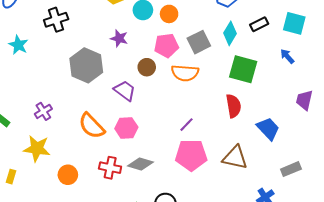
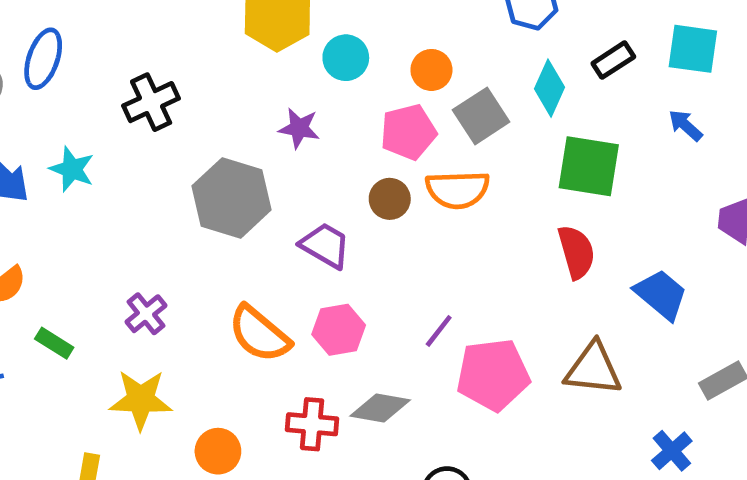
orange circle: (169, 14) -> (431, 70), moved
brown circle: (147, 67) -> (390, 199), moved
purple line: (186, 125) -> (439, 331), moved

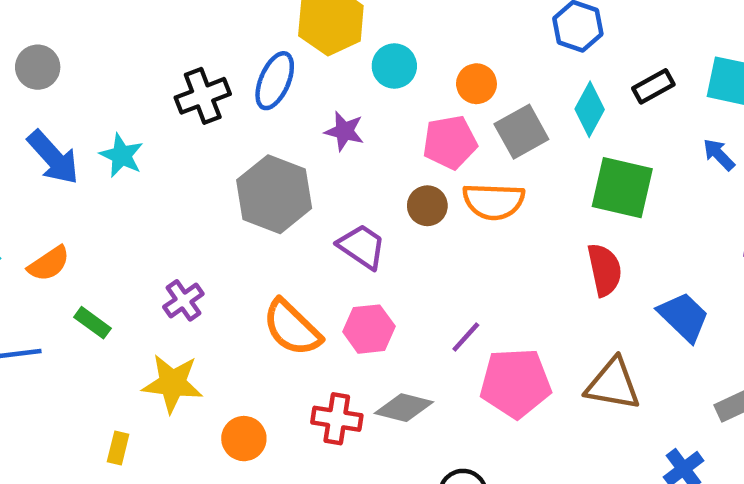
blue ellipse: (43, 59) -> (275, 81), moved

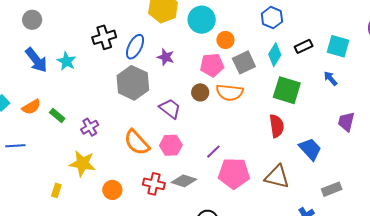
cyan circle: (394, 66) -> (202, 20), moved, size x1.4
blue ellipse: (275, 81) -> (135, 47), moved
green rectangle: (93, 323) -> (57, 115), moved

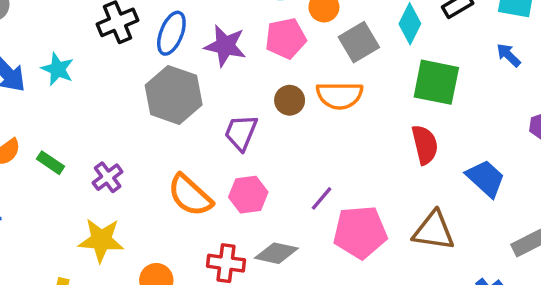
purple star: (166, 57) -> (225, 46), size x1.4
pink pentagon: (212, 65) -> (286, 38), moved
purple trapezoid: (170, 109) -> (241, 133), turned -100

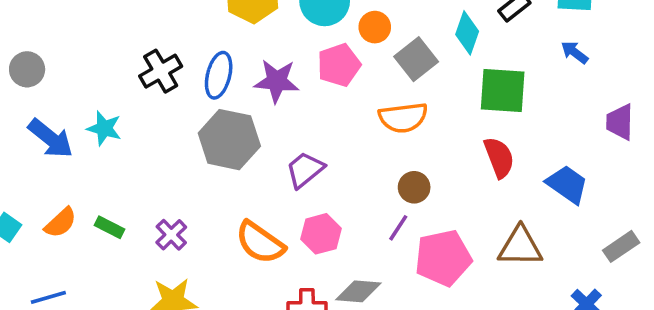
brown circle: (290, 100) -> (414, 187), moved
purple trapezoid: (241, 133) -> (305, 170), turned 36

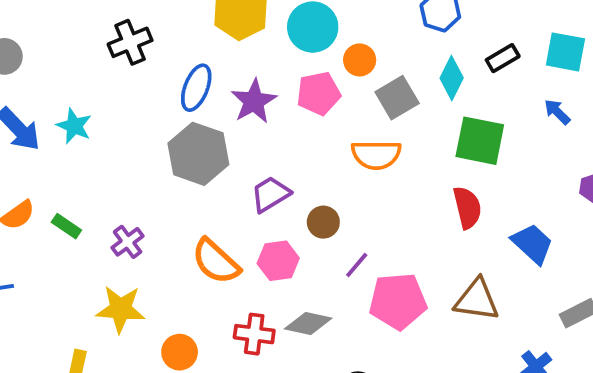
black cross: (161, 71) -> (130, 42), moved
purple star: (277, 81) -> (254, 101), turned 30
brown circle: (414, 187) -> (323, 222), moved

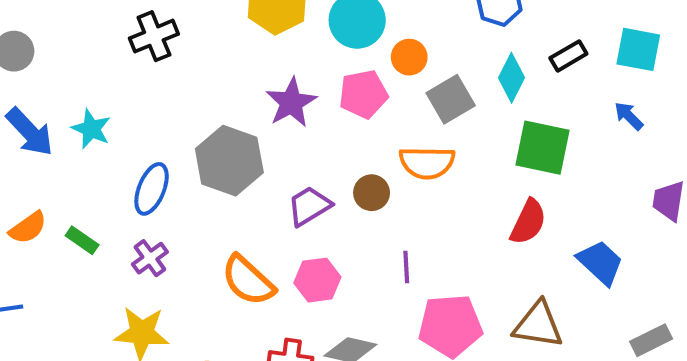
blue ellipse: (196, 88) -> (152, 189), moved
red semicircle: (467, 208) -> (528, 222), turned 39
brown circle: (323, 222) -> (372, 193), moved
purple line: (357, 265) -> (406, 267), moved, turned -44

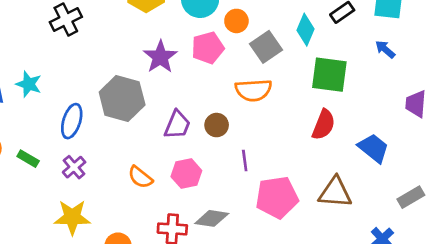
brown circle: (372, 193) -> (217, 125), moved
purple trapezoid: (309, 206) -> (177, 125), turned 148
orange semicircle: (248, 280) -> (140, 177), size x0.7

